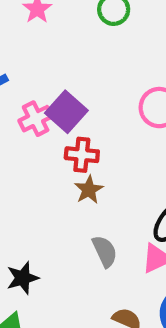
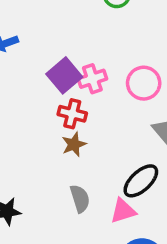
pink cross: (36, 119) -> (92, 79), moved

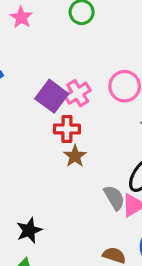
gray semicircle: (80, 199) -> (114, 198), moved

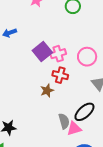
red cross: (67, 129) -> (60, 75), moved

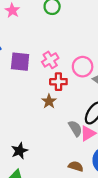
purple square: (42, 51) -> (20, 62), moved, turned -30
pink circle: (87, 57) -> (83, 67), moved

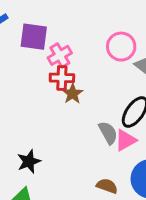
pink cross: (50, 60) -> (60, 55), moved
red cross: (58, 82) -> (62, 78), moved

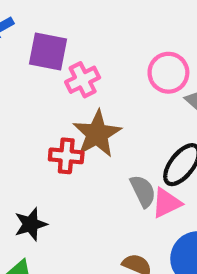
red cross: (62, 78) -> (66, 156), moved
brown star: (73, 94) -> (97, 134), size x1.6

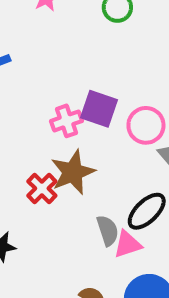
purple square: (48, 52) -> (99, 109), moved
red cross: (66, 156) -> (42, 188), turned 32

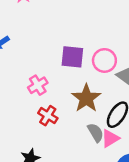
pink cross: (66, 121) -> (38, 85), moved
brown star: (73, 172) -> (86, 98), moved

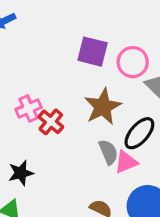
pink cross: (38, 85) -> (29, 108), moved

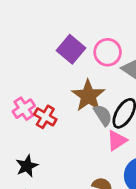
purple square: (93, 52) -> (71, 49), turned 36
gray semicircle: (108, 152) -> (103, 115), moved

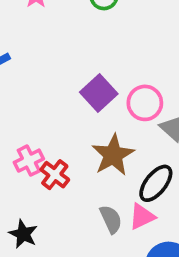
gray semicircle: (103, 115) -> (111, 219), moved
black star: (27, 166) -> (23, 234), turned -30

